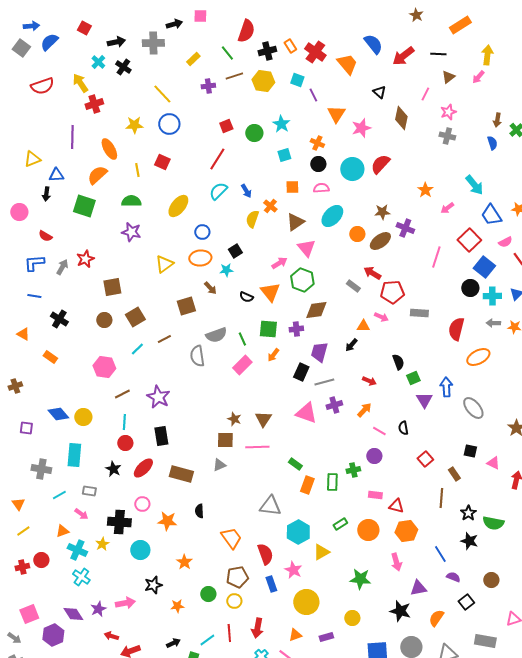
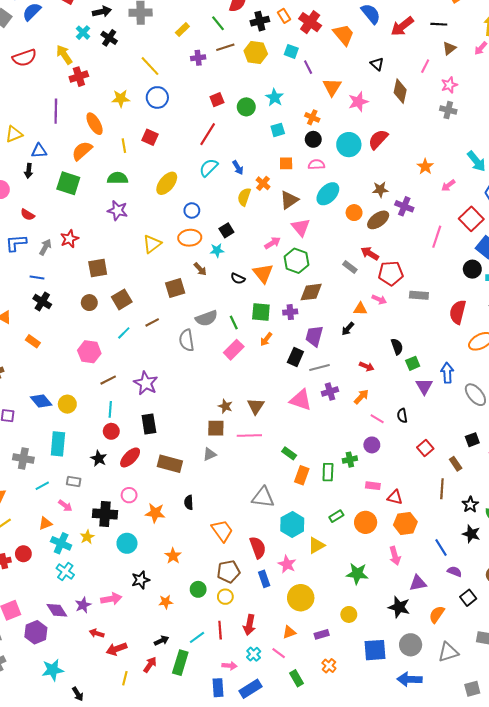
blue line: (34, 296) -> (37, 277), moved
black square: (470, 451) -> (472, 440), turned -32

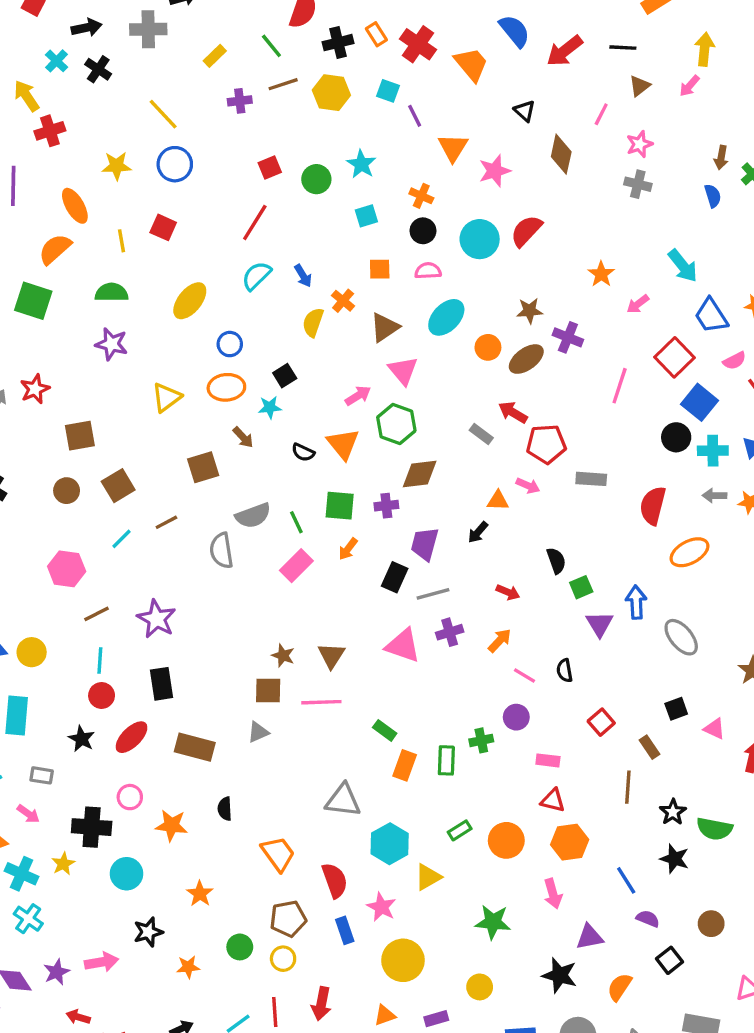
pink rectangle: (373, 486) -> (548, 760), moved

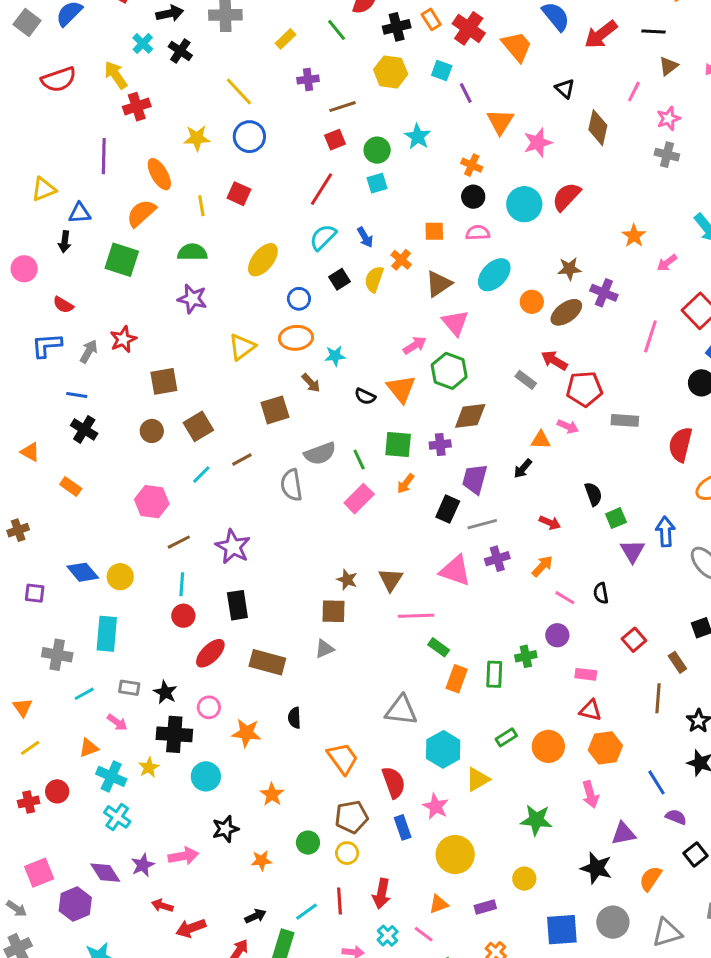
brown line: (283, 84) -> (343, 107), moved
cyan square: (366, 216) -> (377, 183), moved
black square: (285, 376) -> (340, 279), moved
pink line: (321, 702) -> (416, 616), moved
black star: (82, 739) -> (165, 692), moved

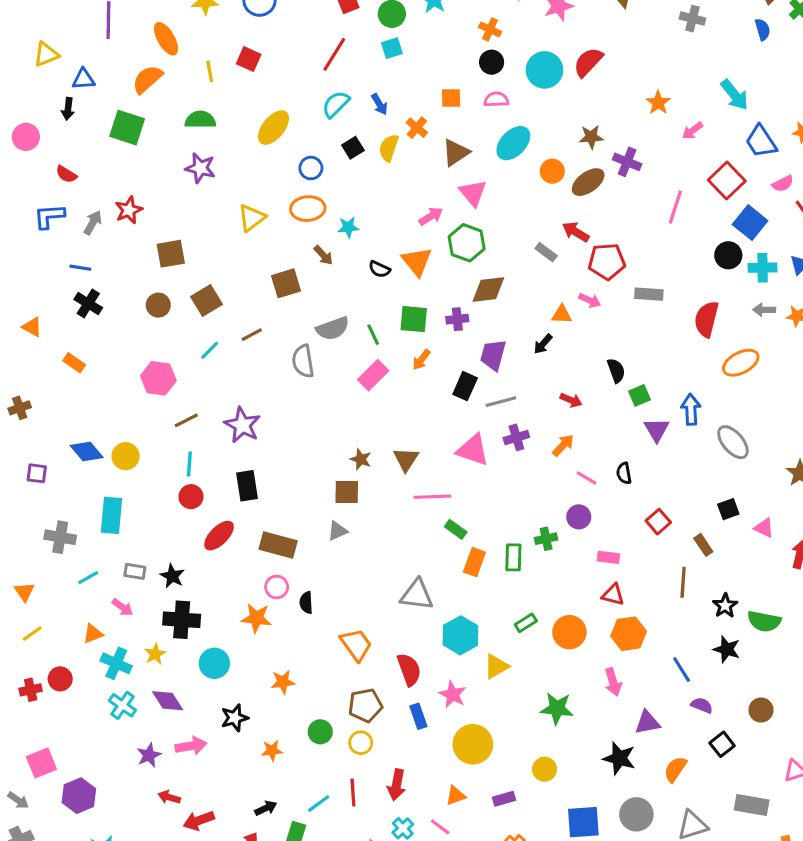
pink circle: (209, 707) -> (277, 587), moved
orange star: (272, 794) -> (283, 682), turned 30
purple diamond: (105, 873) -> (168, 701), moved

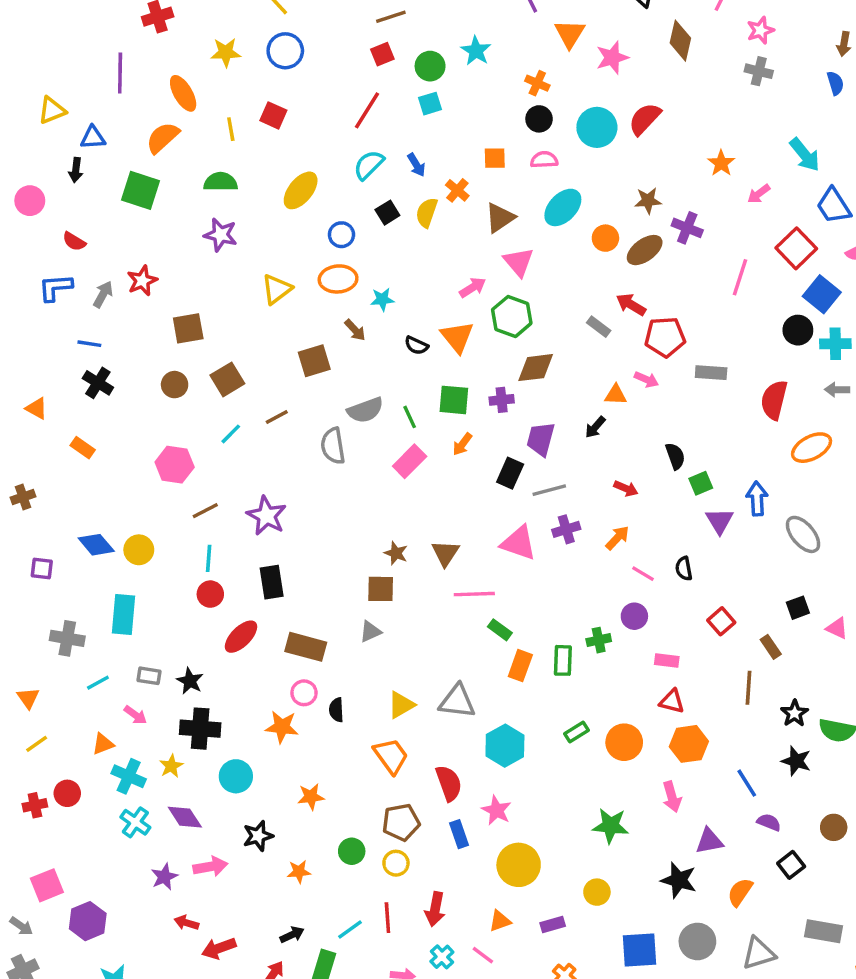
yellow triangle: (496, 666) -> (401, 705), moved

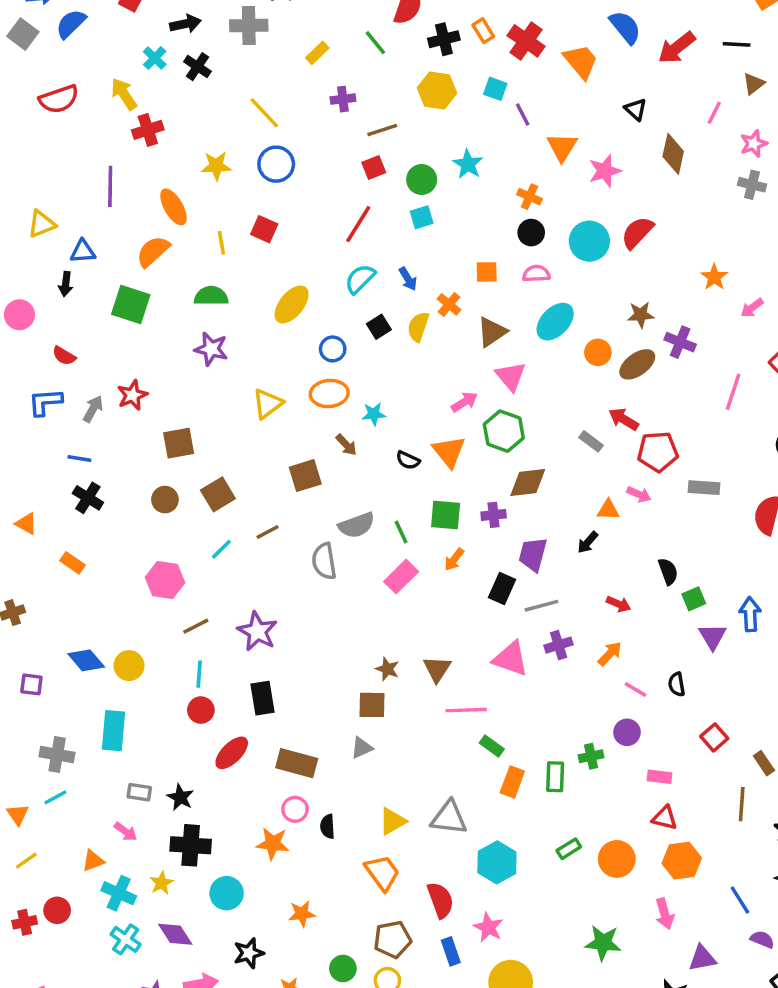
cyan line: (98, 683) -> (55, 797), moved

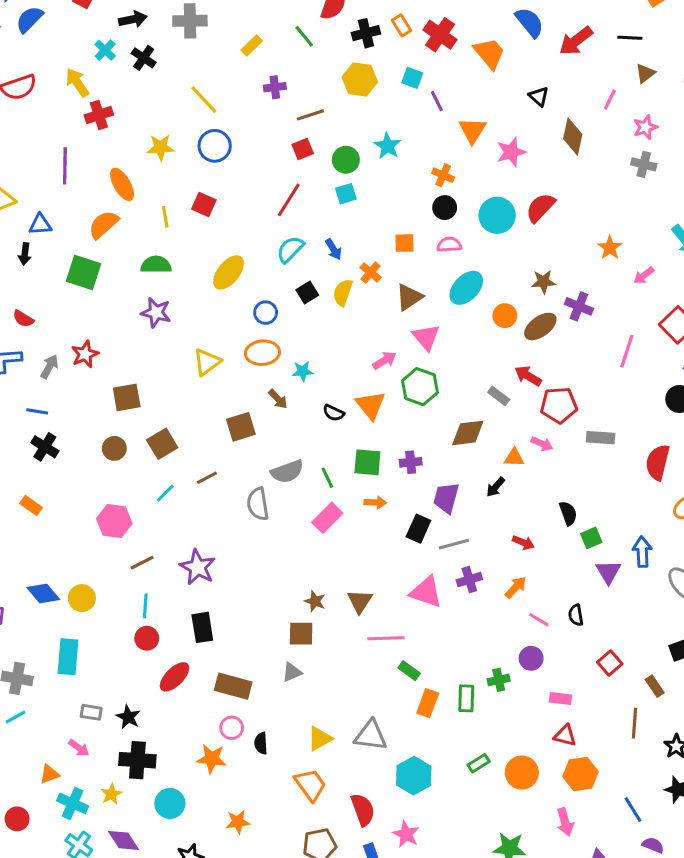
brown diamond: (528, 482) -> (468, 433), moved
orange arrow: (454, 559) -> (375, 502), turned -125

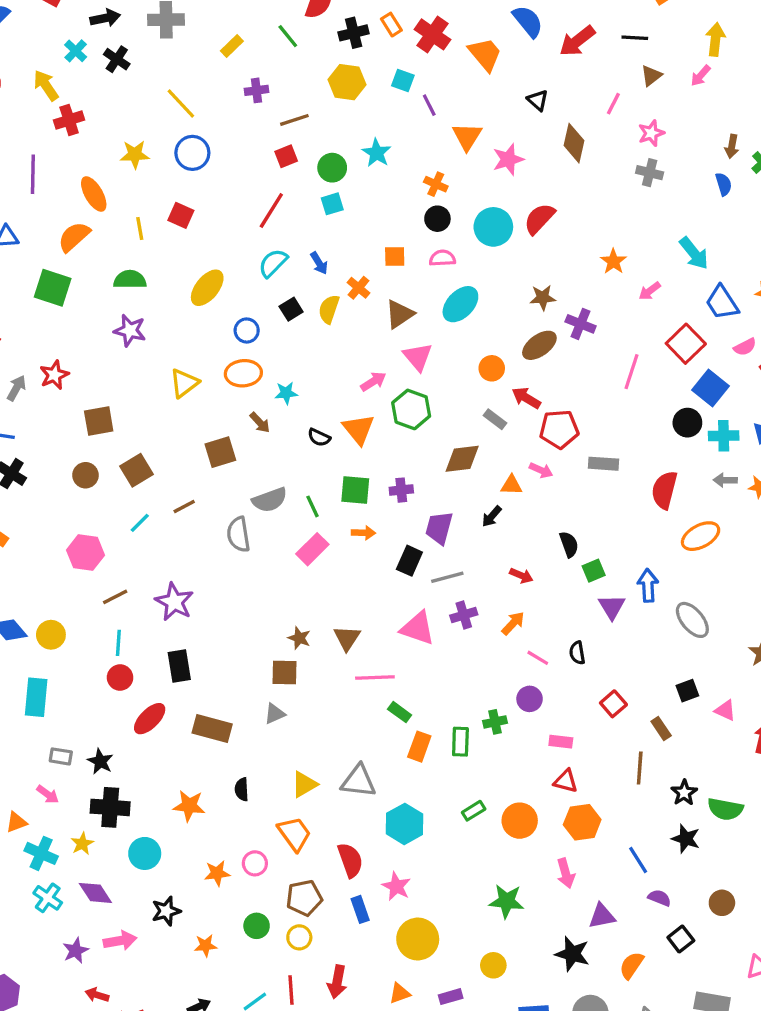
orange circle: (505, 316) -> (492, 368), moved
pink circle: (232, 728) -> (255, 863), moved

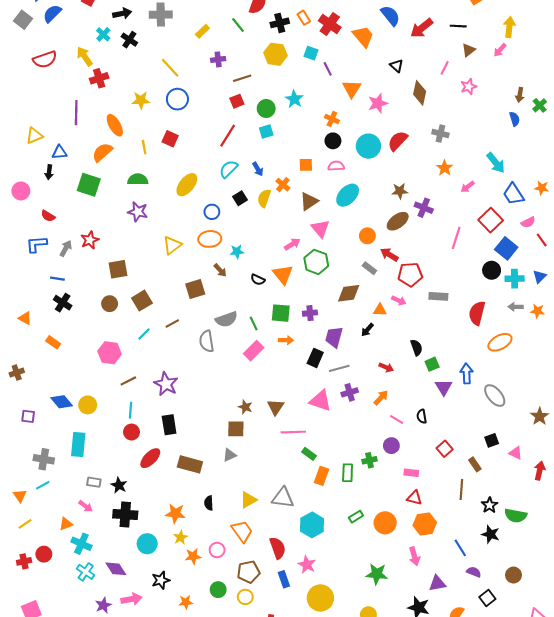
gray cross: (650, 173) -> (440, 134), moved
yellow star: (82, 844) -> (181, 537), moved

